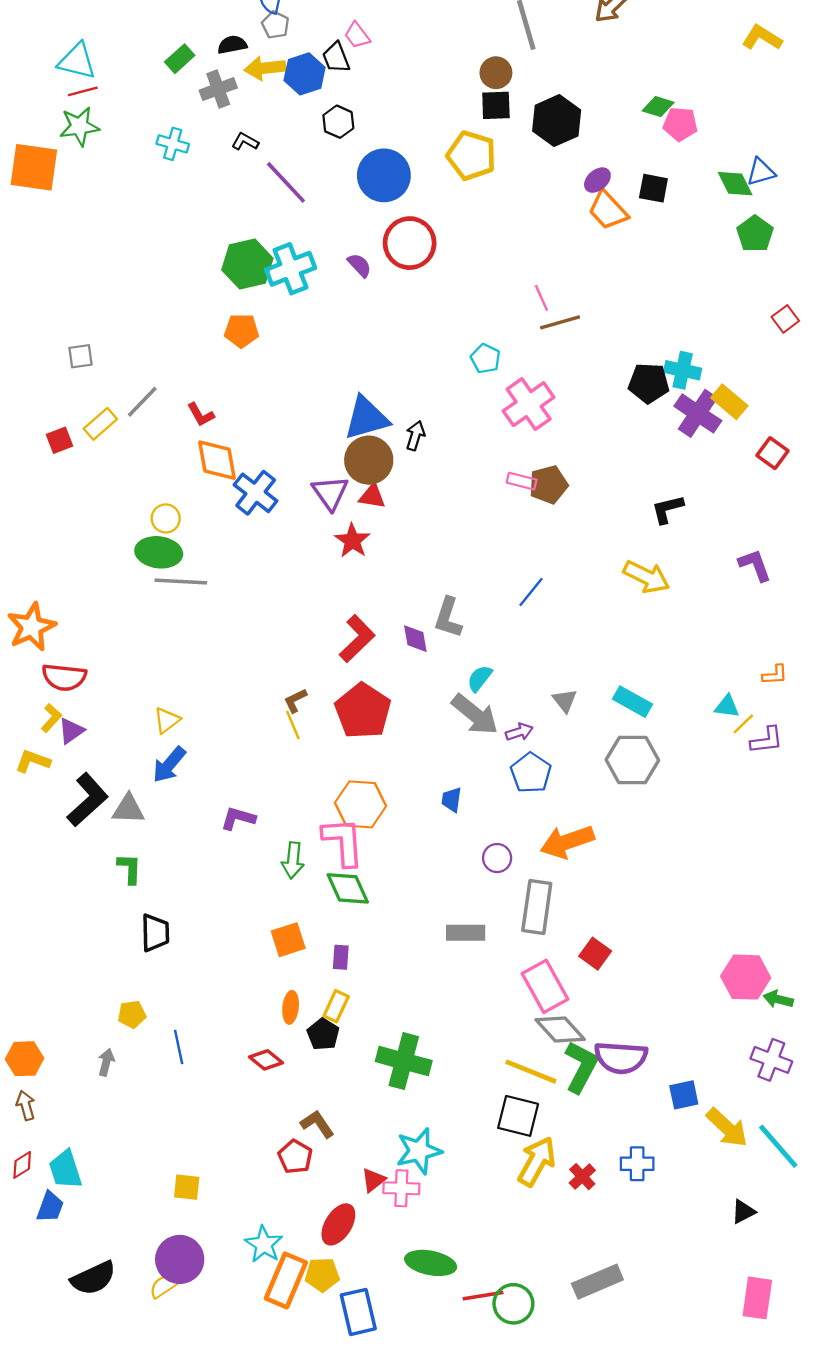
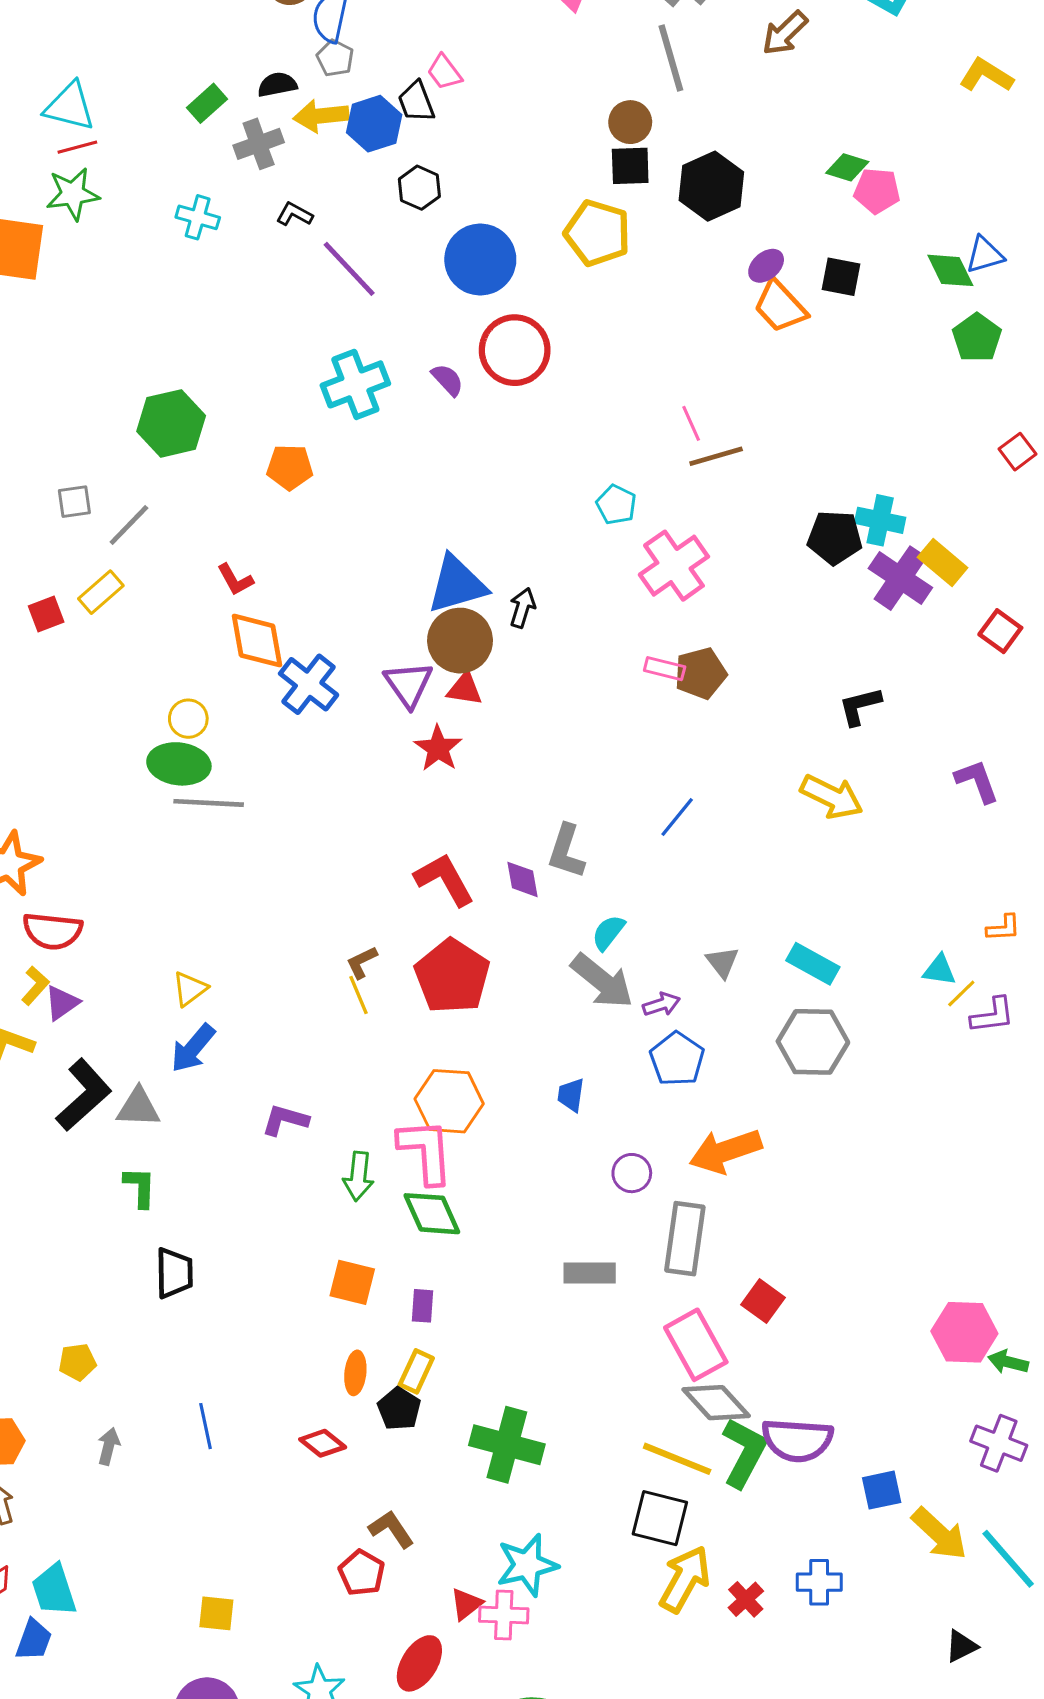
green hexagon: (247, 264) -> (171, 423), moved
gray line: (142, 402) -> (129, 525), moved
red L-shape: (357, 639) -> (444, 879), turned -75
orange square: (288, 940) -> (352, 1282), turned 32
yellow pentagon: (132, 1014) -> (77, 1362), moved

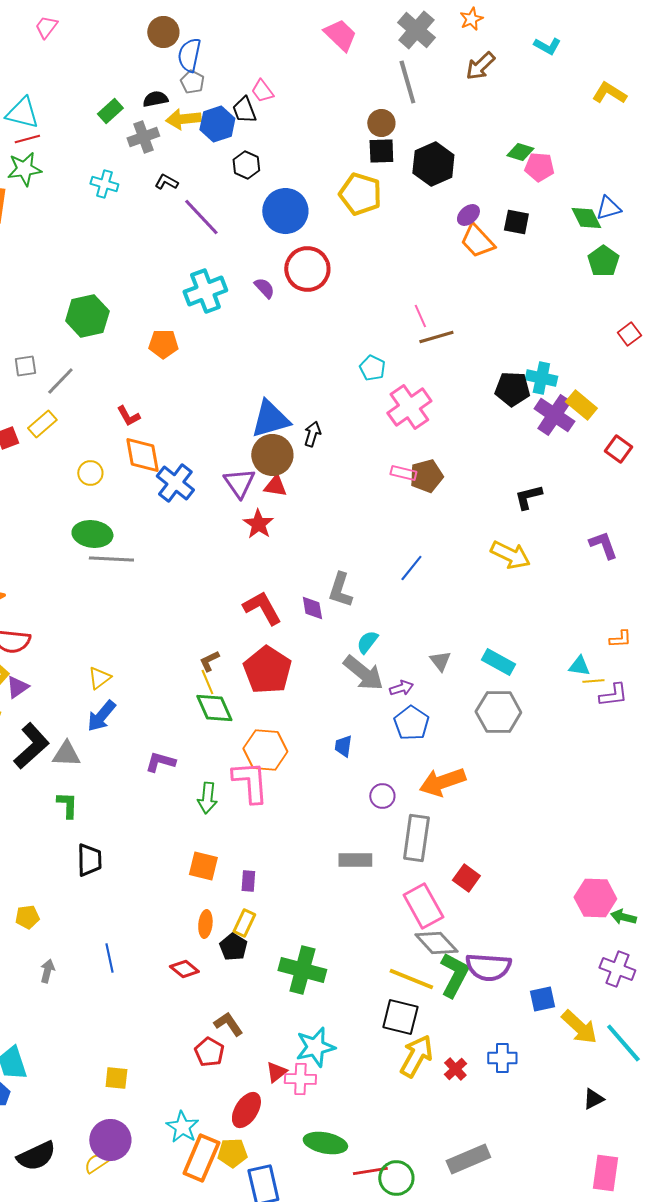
yellow circle: (188, 719) -> (90, 473), moved
yellow line: (961, 993) -> (593, 681), turned 40
green diamond: (432, 1214) -> (214, 708), moved

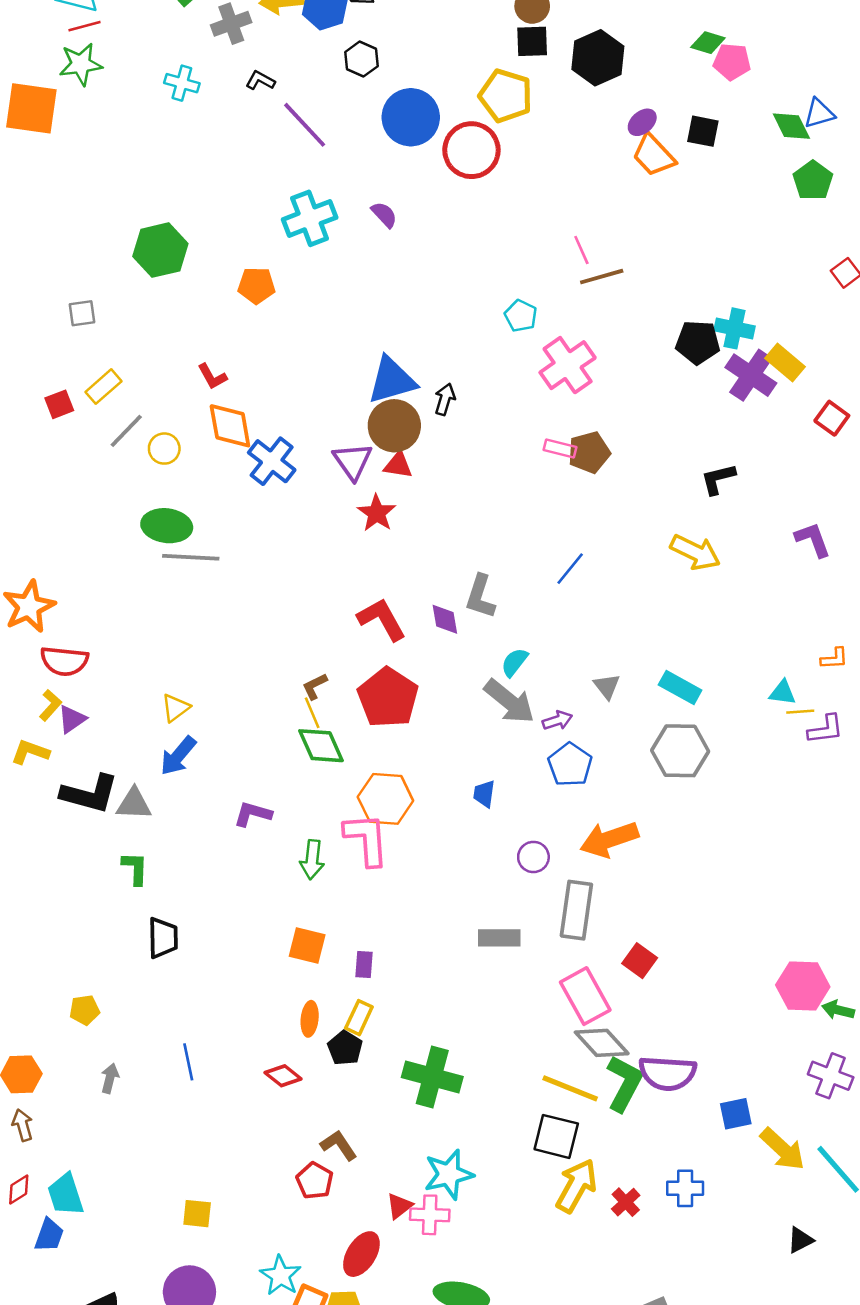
red circle: (307, 269) -> (471, 150), moved
gray line: (60, 381) -> (126, 431), moved
black L-shape: (31, 746) -> (90, 794), turned 57

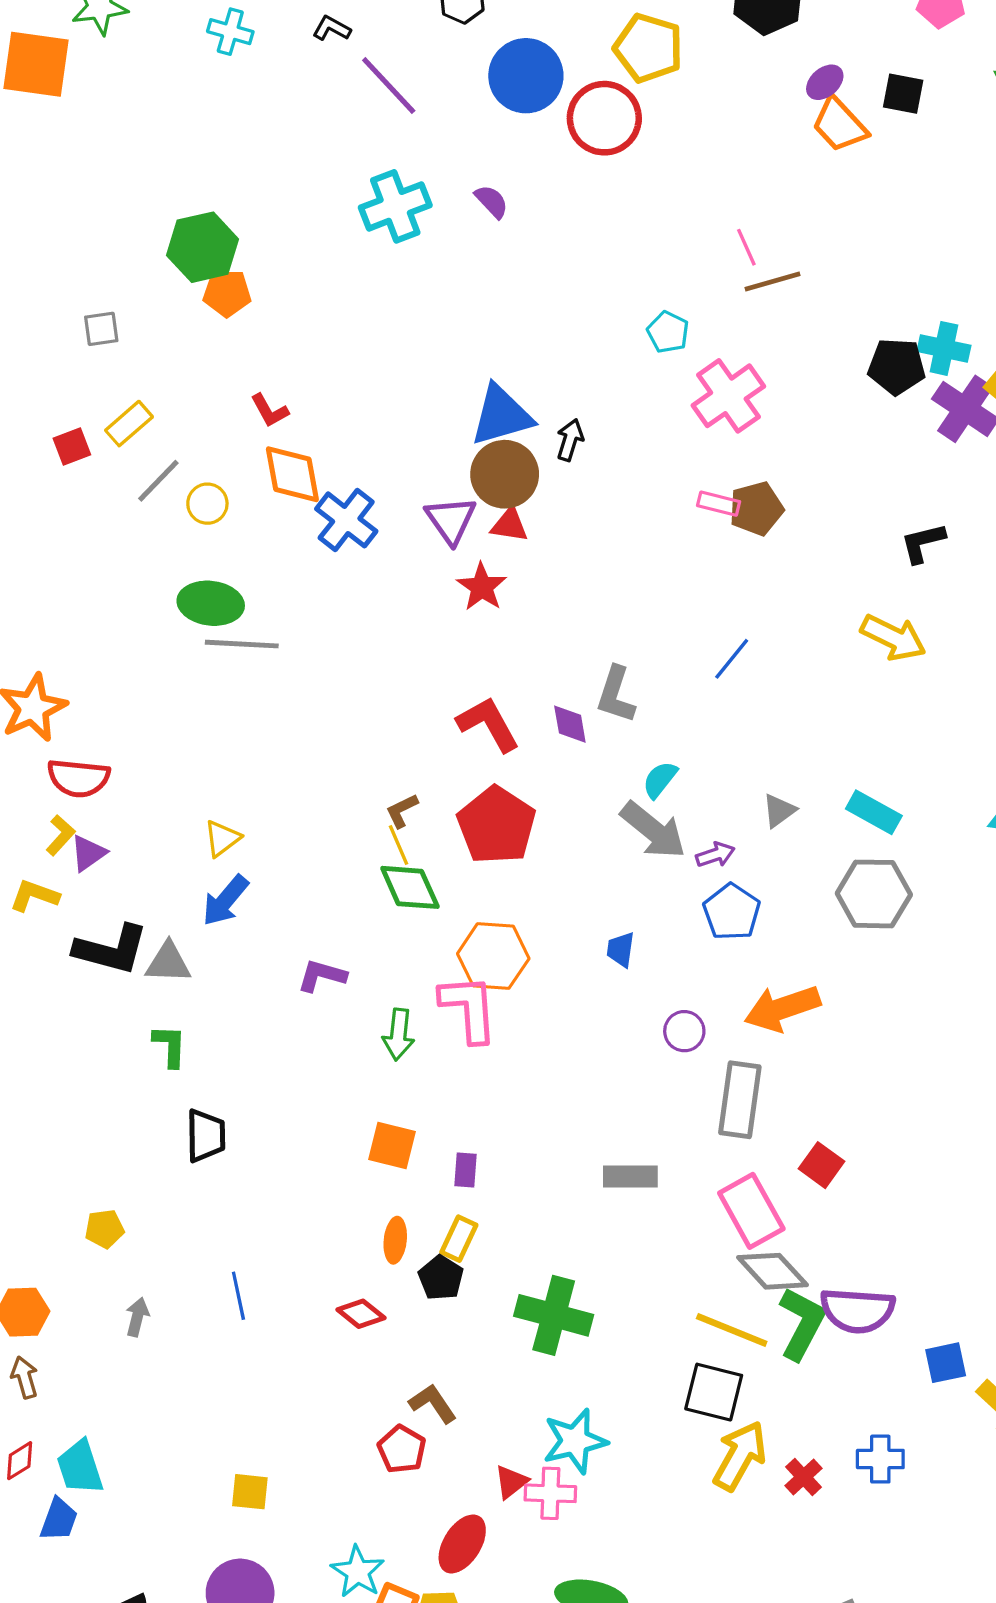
orange pentagon: (256, 285) -> (227, 293), moved
gray triangle: (607, 686) -> (779, 811), turned 32
gray rectangle: (499, 938) -> (630, 1176), moved

